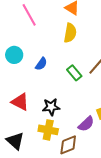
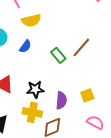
yellow semicircle: (70, 33) -> (31, 20), moved, turned 66
purple semicircle: (86, 124) -> (61, 100), moved, turned -42

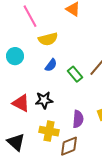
blue semicircle: (25, 46) -> (51, 65), moved
black star: (35, 89) -> (44, 100), moved

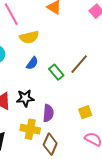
purple semicircle: (78, 119) -> (48, 113), moved
brown diamond: (69, 146) -> (50, 144), turned -45

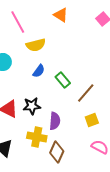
brown line: (79, 64) -> (86, 93), moved

